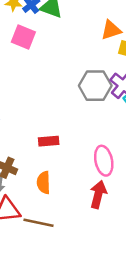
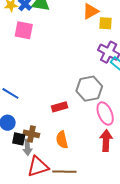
gray hexagon: (95, 86) -> (89, 89), moved

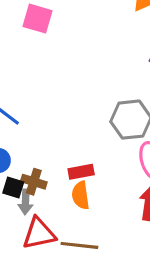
red rectangle: (60, 107) -> (81, 172), moved

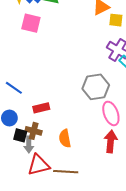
red rectangle: (81, 172) -> (41, 108), moved

